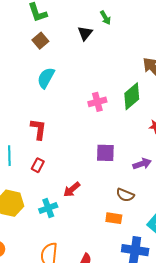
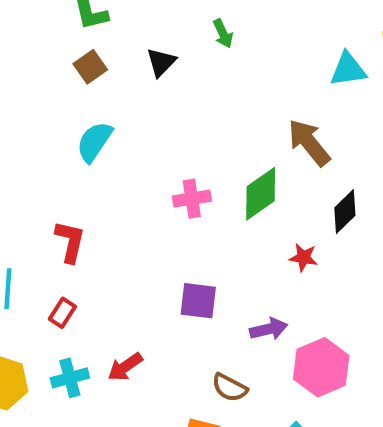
black triangle: (85, 33) -> (161, 62), moved
cyan cross: (48, 208) -> (70, 378), moved

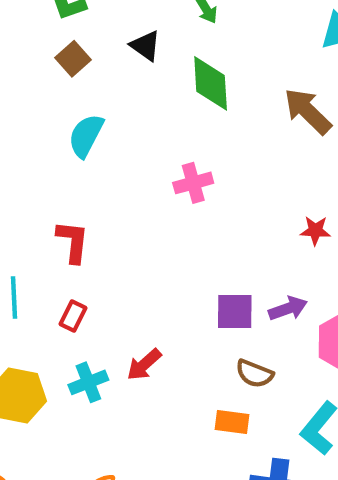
black triangle: (161, 62) -> (146, 46), turned -32
green diamond: (261, 194) -> (211, 83), moved, turned -52
purple square: (198, 301) -> (235, 311), moved

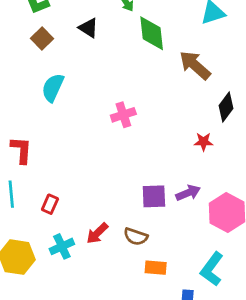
green diamond: (211, 83) -> (152, 33), moved
red L-shape: (73, 242) -> (21, 150), moved
brown semicircle: (254, 374) -> (136, 237), moved

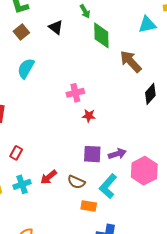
red star: (203, 142) -> (89, 116), moved
cyan L-shape: (212, 269) -> (108, 186), moved

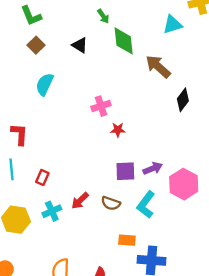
black triangle: (56, 27) -> (80, 45), moved
orange rectangle: (89, 206) -> (127, 240), moved

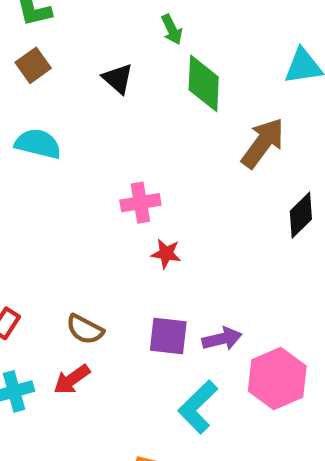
brown arrow: (158, 66) -> (263, 143), turned 76
cyan semicircle: (45, 84) -> (38, 144), turned 70
brown semicircle: (111, 203) -> (85, 329), moved

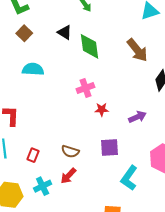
green diamond: (204, 83) -> (90, 46), moved
brown arrow: (263, 143) -> (137, 50), turned 115
purple arrow: (222, 339) -> (137, 117), moved

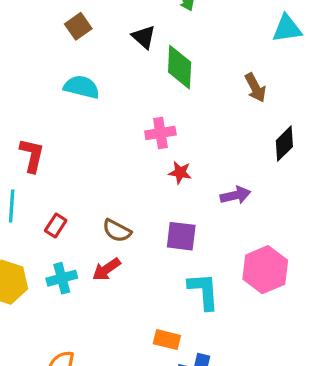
brown arrow: (137, 50) -> (255, 88), size x0.7
cyan L-shape: (129, 178) -> (204, 291), turned 130

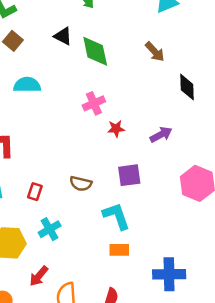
black diamond: (284, 144) -> (187, 87), turned -32
red arrow: (106, 269) -> (39, 276), moved
cyan L-shape: (204, 291) -> (116, 216), moved
orange rectangle: (167, 340) -> (119, 250), moved

